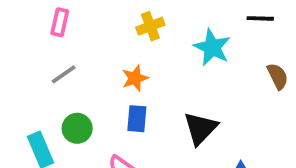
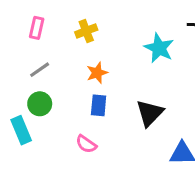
yellow cross: (150, 26) -> (86, 31), moved
green circle: (77, 128) -> (40, 104), moved

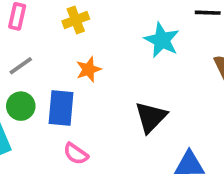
blue rectangle: (99, 105) -> (61, 108), moved, size x1.4

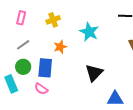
cyan star: (162, 40) -> (89, 32), moved
pink semicircle: (76, 154) -> (41, 89), moved

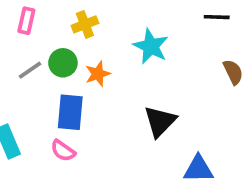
green circle: (23, 67) -> (63, 63), moved

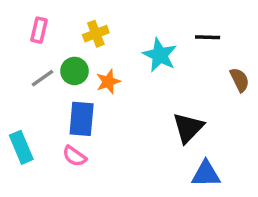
black line: (217, 17) -> (208, 37), moved
black triangle: (160, 121) -> (188, 128), moved

